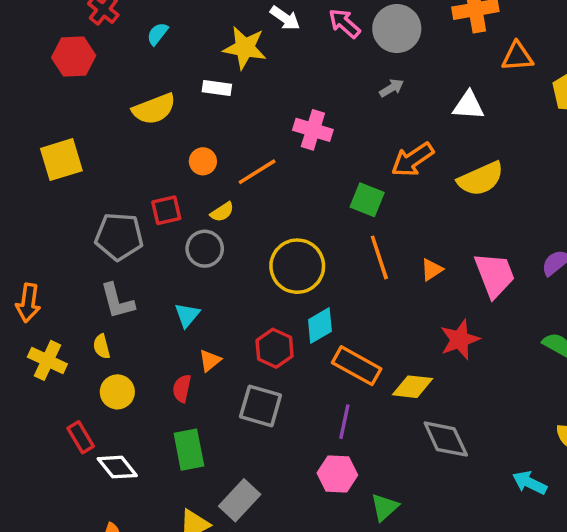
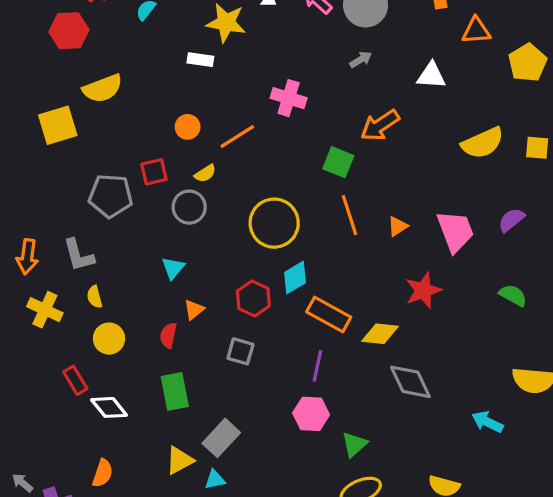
yellow semicircle: (154, 109) -> (103, 88), moved
yellow semicircle: (481, 179) -> (483, 143), moved
gray L-shape: (117, 301) -> (79, 255), moved
gray square: (261, 406) -> (240, 351), size x0.7

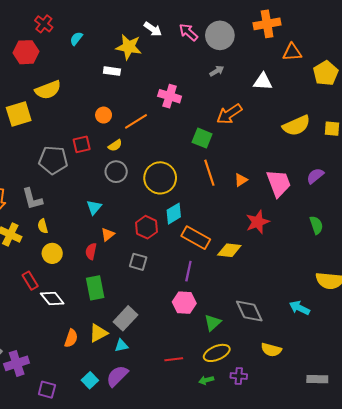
gray circle: (189, 207) -> (116, 172), moved
green semicircle: (513, 295) -> (316, 225), turned 42
gray diamond: (410, 382) -> (249, 311), moved
orange semicircle: (103, 473) -> (71, 338), moved

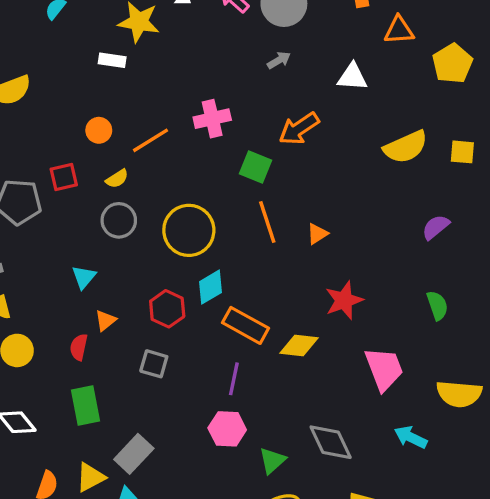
pink cross: (170, 96) -> (212, 119), moved, turned -30
pink trapezoid: (279, 183) -> (384, 369), moved

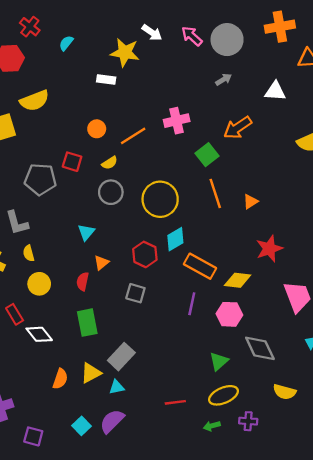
green square: (256, 167) -> (207, 155), turned 30
red square: (64, 177) -> (72, 162), turned 30
pink hexagon: (227, 429) -> (229, 314), moved

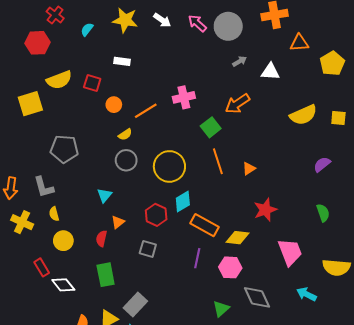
yellow star: (125, 52) -> (125, 20), moved
gray arrow: (224, 79) -> (240, 61), moved
red square: (72, 162) -> (92, 83), moved

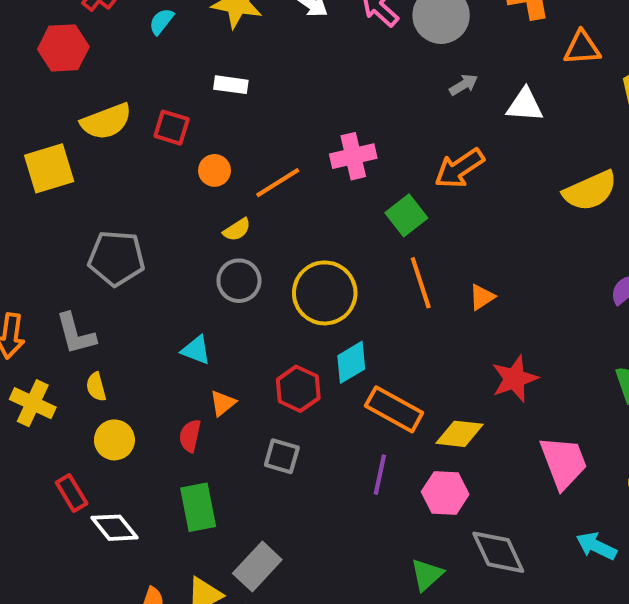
cyan triangle: (105, 195) -> (196, 350), turned -49

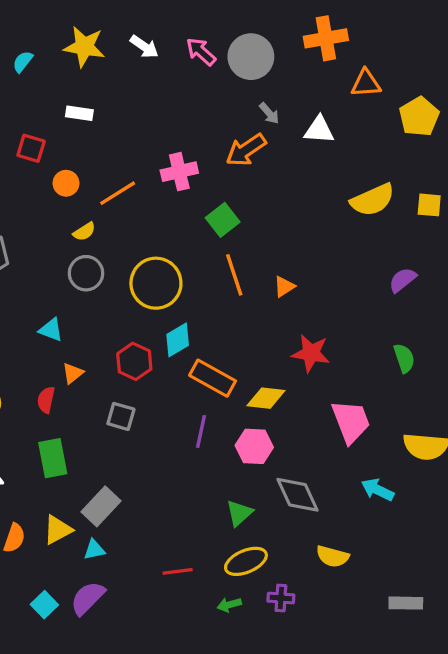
gray arrow: (464, 85) -> (269, 113), turned 80
orange arrow: (459, 168) -> (246, 150), moved
red star: (515, 379) -> (311, 353), turned 30

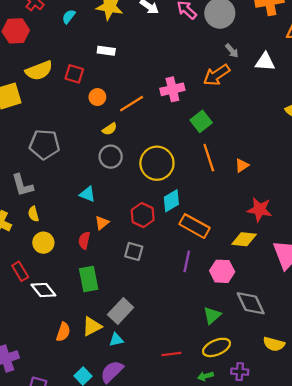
yellow diamond: (266, 398) -> (244, 239), moved

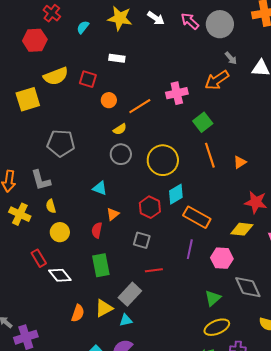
red line: (171, 354) -> (154, 270), moved

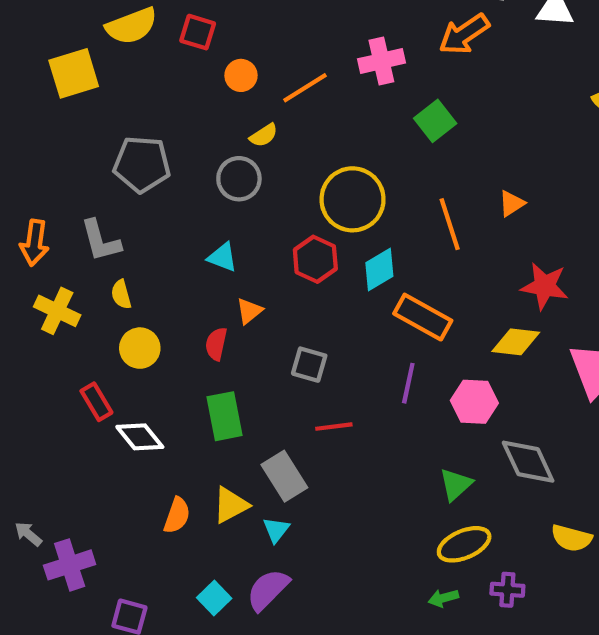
gray circle: (121, 154) -> (239, 179), moved
orange line: (210, 155) -> (450, 224), moved
red hexagon: (150, 207) -> (315, 259), moved
gray rectangle: (130, 294) -> (284, 476), turned -75
cyan triangle: (126, 320) -> (276, 530), turned -40

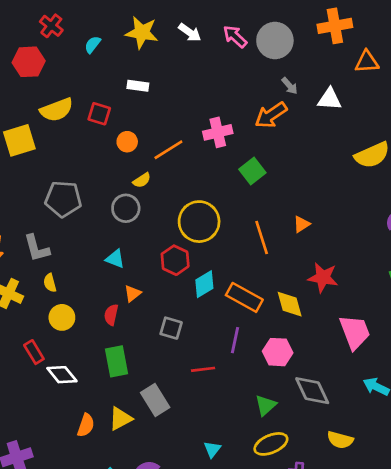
cyan diamond: (379, 270) -> (204, 284), moved
yellow diamond: (516, 342) -> (290, 304), moved, turned 68
red line: (334, 427) -> (203, 369), moved
cyan triangle: (276, 530) -> (212, 449), moved

